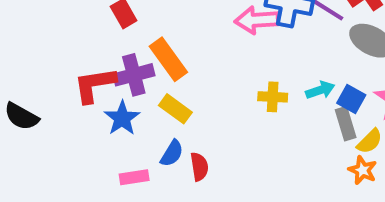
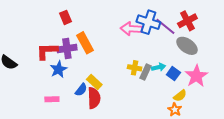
yellow rectangle: (175, 109) -> (94, 82), moved
gray rectangle: (346, 124) -> (145, 72), moved, turned 35
red semicircle: (199, 167) -> (94, 98), size x1.5
pink rectangle: (134, 177) -> (52, 99), moved

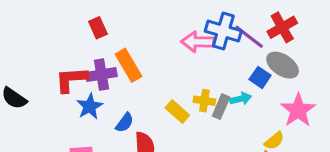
blue square: (173, 74) -> (260, 77), moved
yellow rectangle: (94, 82) -> (177, 112), moved
blue semicircle: (81, 90) -> (125, 123), moved

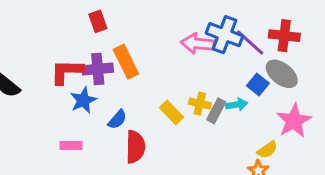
red cross: (282, 27) -> (284, 36), turned 32

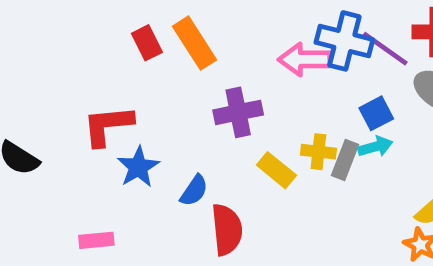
orange rectangle: (126, 62) -> (195, 43), moved
purple cross: (98, 69) -> (238, 112), moved
blue square: (258, 85) -> (376, 113), moved, turned 30
pink rectangle: (71, 145) -> (96, 240), moved

